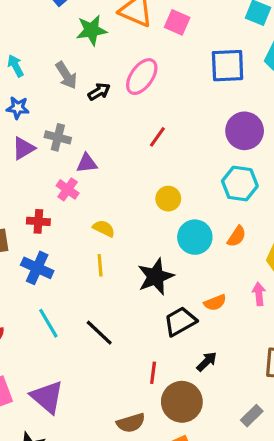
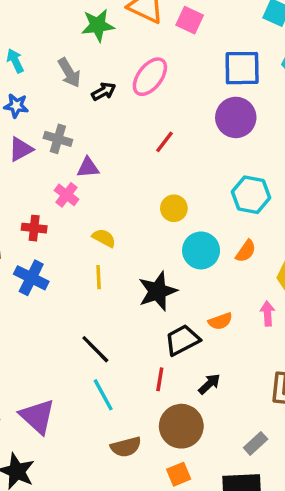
purple circle: (245, 131) -> (236, 117), moved
cyan line: (48, 323) -> (103, 395), moved
red line: (153, 373) -> (160, 379), moved

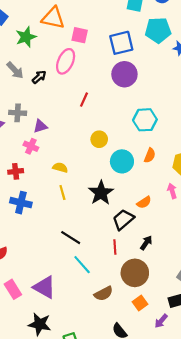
pink square: (190, 20) -> (80, 35), moved

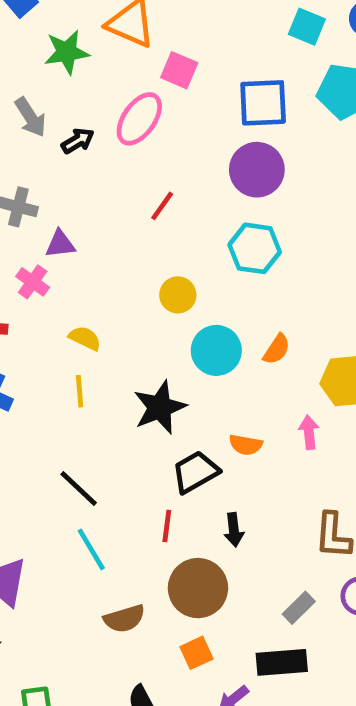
cyan hexagon: (145, 120) -> (255, 248), moved
orange semicircle: (144, 202) -> (246, 445), turned 32
black arrow: (146, 243) -> (234, 530), turned 128

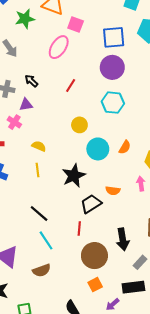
black arrow: (78, 141) -> (31, 81), moved, turned -104
black arrow: (234, 530) -> (123, 239), moved, size x1.5
brown semicircle: (124, 619) -> (41, 270), moved

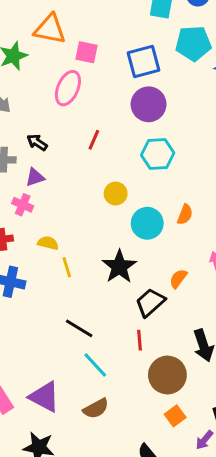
yellow semicircle: (39, 146) -> (48, 243), moved
orange semicircle: (113, 191) -> (178, 279), turned 128

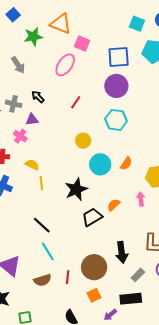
red line: (140, 340) -> (68, 277), moved

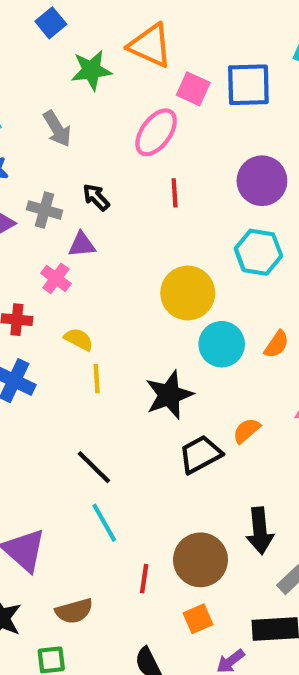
blue square: (119, 57) -> (248, 85), moved
red line: (76, 102) -> (175, 193), moved, turned -40
yellow circle: (83, 141) -> (188, 293), size x1.6
brown semicircle: (43, 280) -> (74, 611), moved

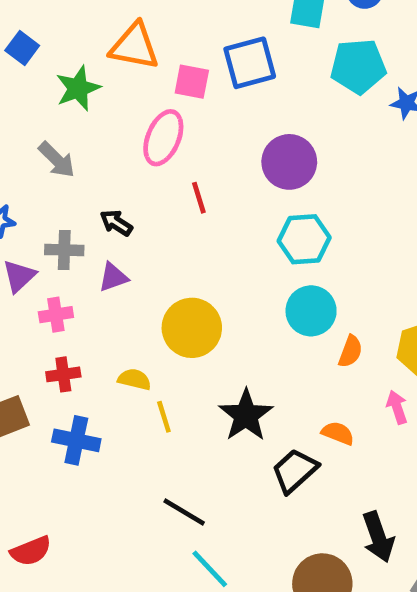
pink cross: (56, 278) -> (56, 315), moved, turned -32
yellow circle: (188, 293) -> (192, 328), moved
cyan circle: (222, 344) -> (311, 311), moved
orange semicircle: (277, 344) -> (350, 351), moved
orange semicircle: (247, 431) -> (338, 433), turned 76

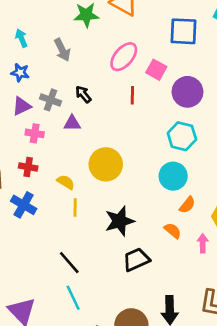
pink square: (192, 82) -> (156, 70), moved
orange semicircle: (338, 433) -> (173, 231), moved

